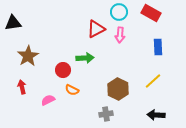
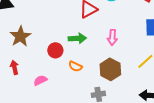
pink arrow: (120, 35) -> (112, 37), moved
orange semicircle: (72, 90) -> (75, 66), moved

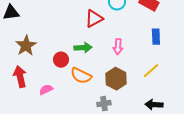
orange semicircle: (75, 66) -> (81, 76), size x1.5
red arrow: (14, 67) -> (20, 77), size x1.5

